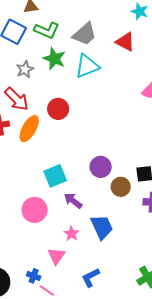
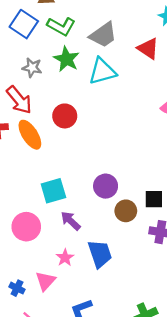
gray star: (25, 69) -> (32, 68), turned 30
orange ellipse: (29, 129) -> (30, 135), turned -68
blue cross: (34, 276) -> (17, 288), moved

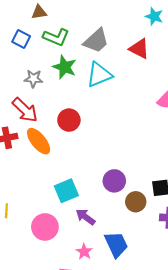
blue square: (24, 24) -> (21, 39), size x0.7

